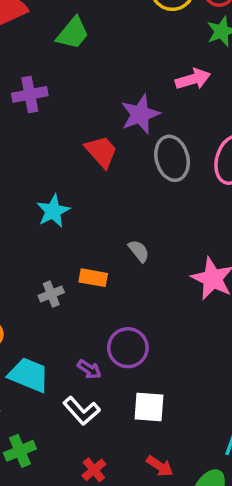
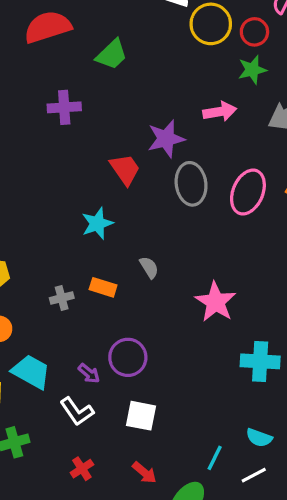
cyan star: (53, 211) -> (97, 223), moved

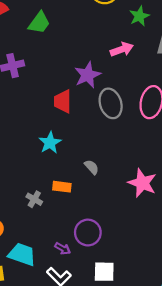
red trapezoid: (125, 169) -> (63, 101), turned -135
gray cross: (62, 298) -> (34, 199), turned -35

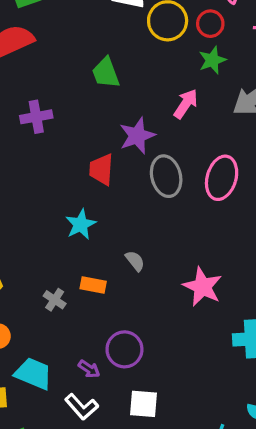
green trapezoid: (39, 23) -> (106, 73), moved, turned 120
pink arrow: (122, 49) -> (186, 104), turned -40

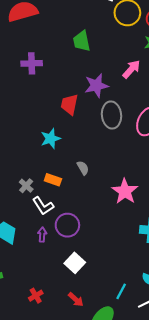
purple arrow: (89, 369) -> (42, 235), turned -128
white square: (143, 404) -> (75, 263), turned 30
white L-shape: (82, 407) -> (43, 206), moved

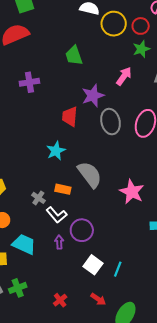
gray semicircle: (83, 168) -> (90, 175), size x2.0
cyan line: (121, 291) -> (118, 269), moved

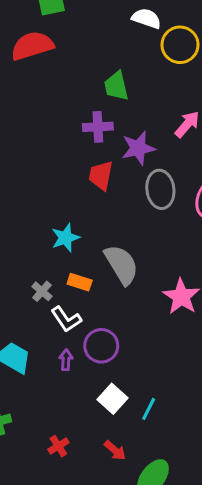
purple cross: (29, 82) -> (98, 127), moved
cyan star: (56, 151) -> (65, 238), moved

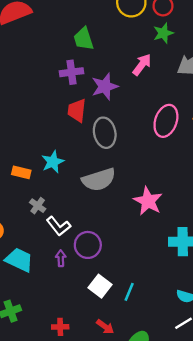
gray ellipse: (160, 189) -> (105, 133), moved
gray semicircle: (121, 265) -> (99, 180), turned 108
orange rectangle: (80, 282) -> (21, 172), moved
red cross: (58, 446) -> (60, 327), turned 35

